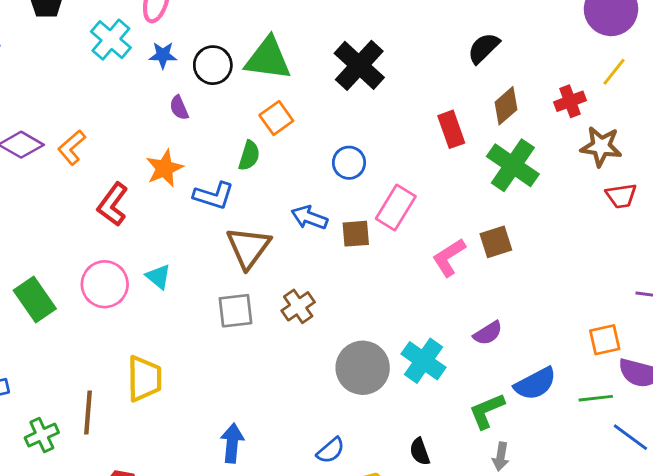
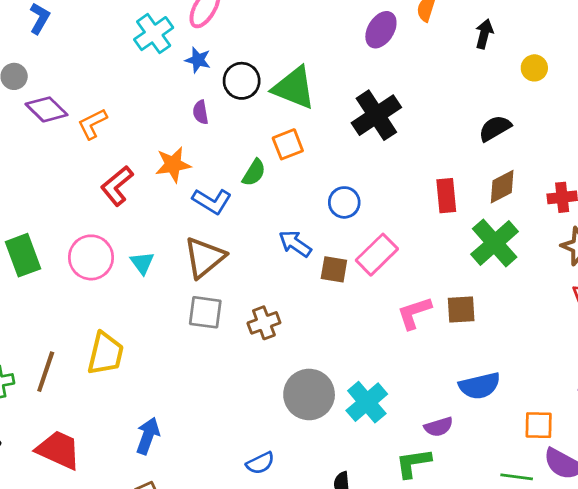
brown triangle: (248, 248) -> (204, 258), moved
purple semicircle: (488, 333) -> (439, 427), moved
blue semicircle: (535, 384) -> (480, 386), moved
blue arrow: (232, 443) -> (148, 436), moved

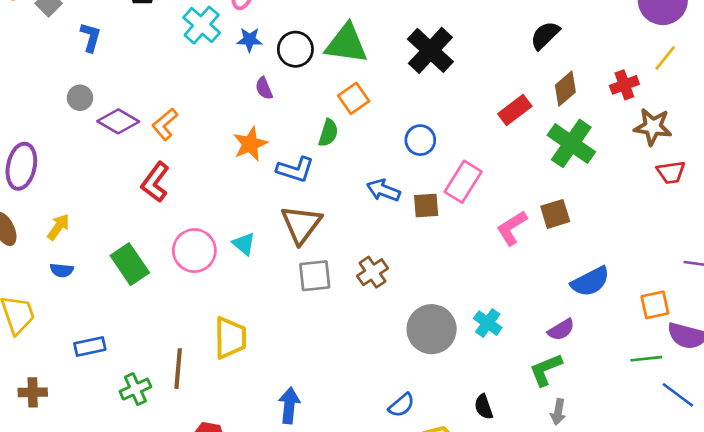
red L-shape: (117, 186) -> (155, 182), moved
red rectangle: (446, 196) -> (515, 110), turned 72
cyan cross: (367, 402) -> (488, 323), size x0.7

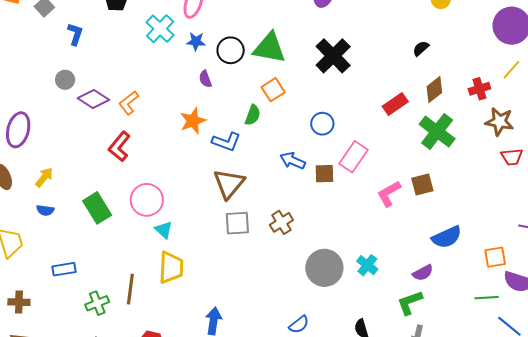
black semicircle: (545, 35) -> (421, 48), size x0.7
cyan triangle: (244, 244) -> (164, 230), moved

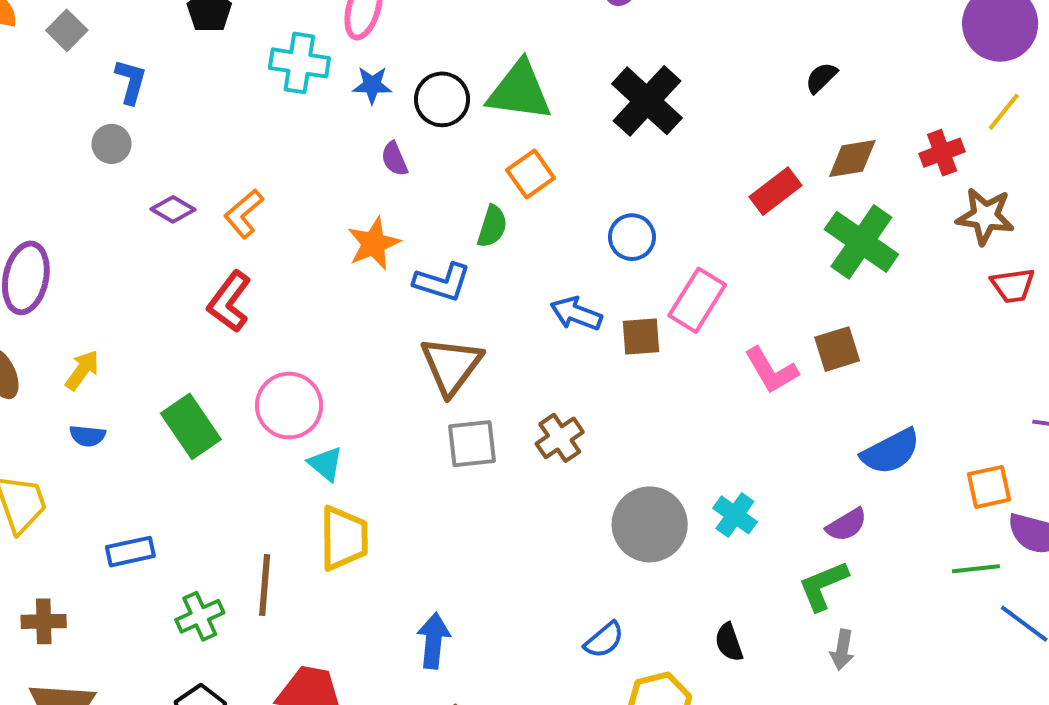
cyan cross: (160, 29) -> (299, 63), turned -32
gray circle: (65, 80) -> (111, 144), moved
brown diamond: (434, 90) -> (852, 159), turned 32
purple diamond: (93, 99) -> (173, 209), size x0.7
pink L-shape: (389, 194) -> (771, 370), turned -88

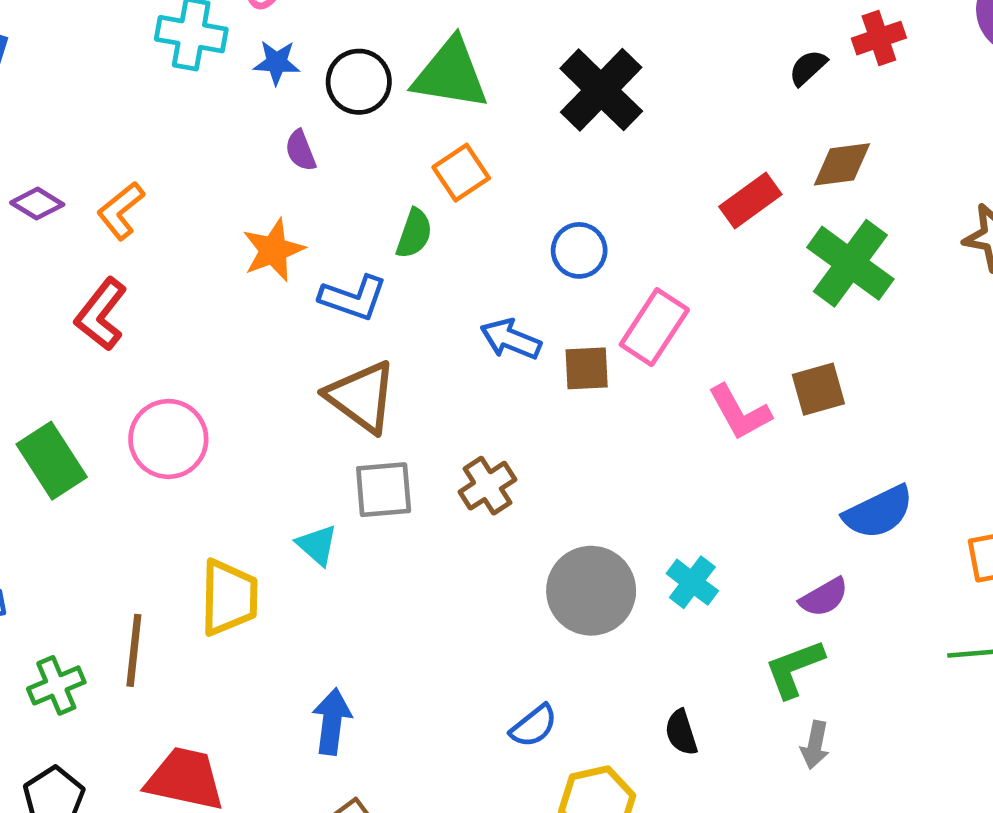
red cross: (942, 153) -> (879, 38), moved
brown triangle: (451, 366) -> (362, 397), turned -32
cyan triangle: (326, 464) -> (317, 545), moved

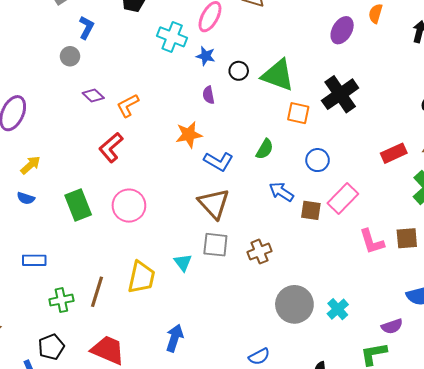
black circle: (359, 82) -> (239, 71), size x0.7
orange square: (461, 173) -> (298, 113), moved, turned 35
green semicircle: (414, 233) -> (265, 149), moved

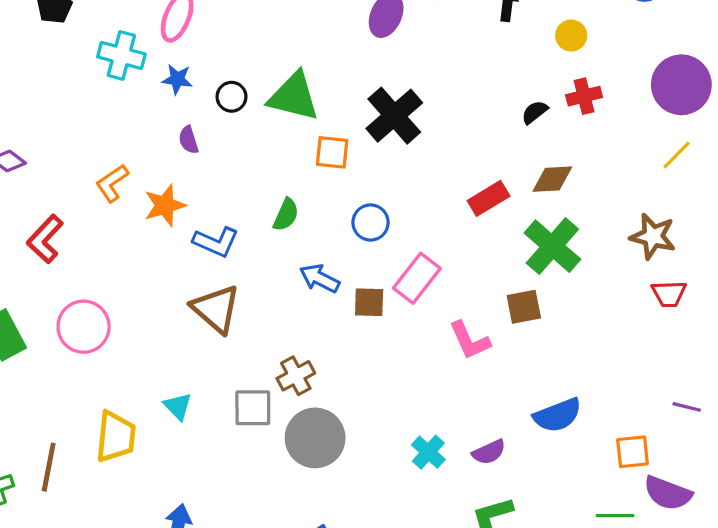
orange L-shape: (128, 105) -> (112, 183), moved
brown square: (407, 238) -> (524, 307), moved
gray square: (215, 245) -> (253, 408), moved
gray circle: (294, 304) -> (315, 438), moved
purple semicircle: (392, 326) -> (489, 452), moved

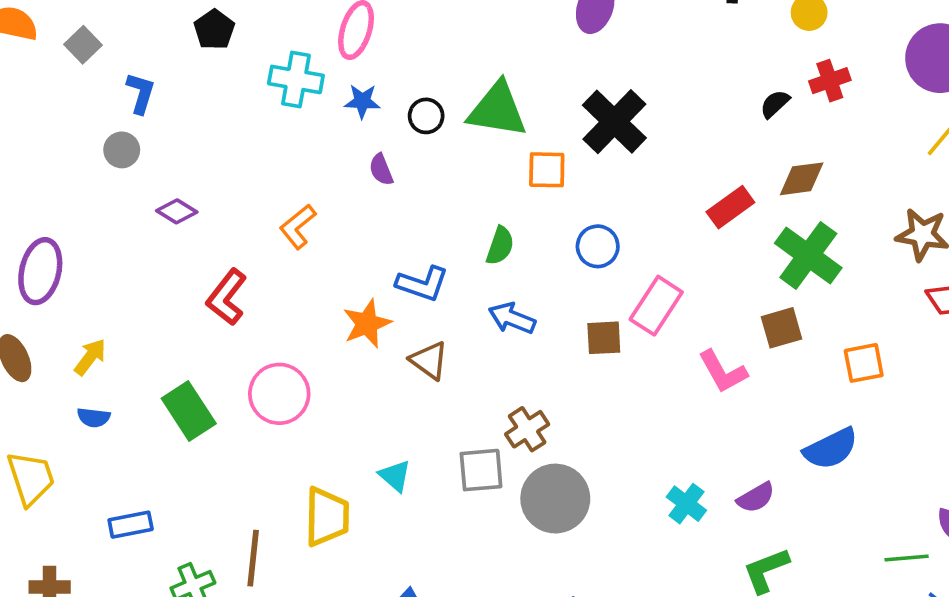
orange star: (165, 205) -> (367, 324), moved
blue arrow: (320, 278) -> (512, 318), moved
brown triangle: (216, 309) -> (429, 360), size x0.7
orange square: (633, 452) -> (864, 363), moved

